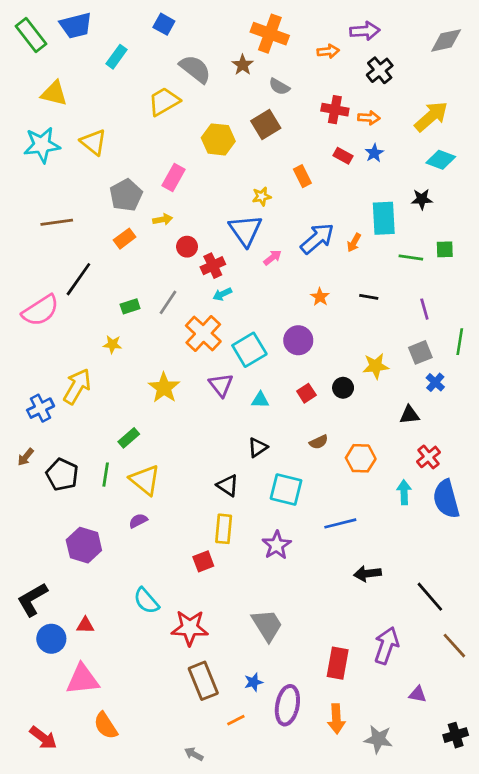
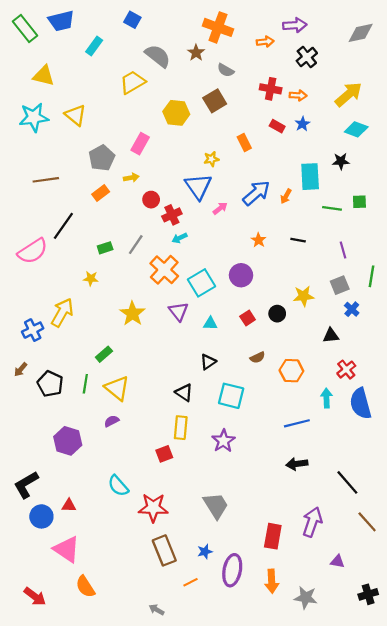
blue line: (340, 523) -> (297, 423), moved
pink triangle: (83, 679) -> (67, 549), turned 40

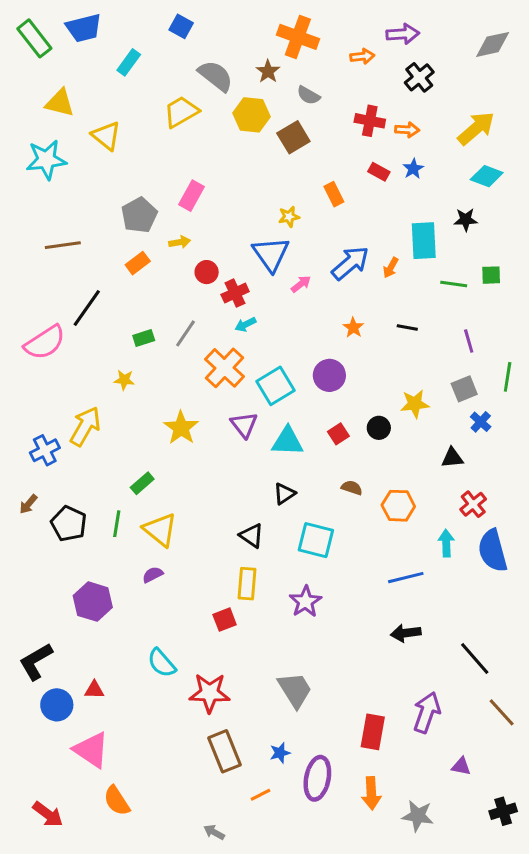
yellow hexagon: (176, 113) -> (251, 115), moved
yellow triangle: (75, 115) -> (106, 136), moved
cyan triangle: (210, 323) -> (287, 441), size x1.6
brown semicircle: (257, 357) -> (352, 488), turned -136

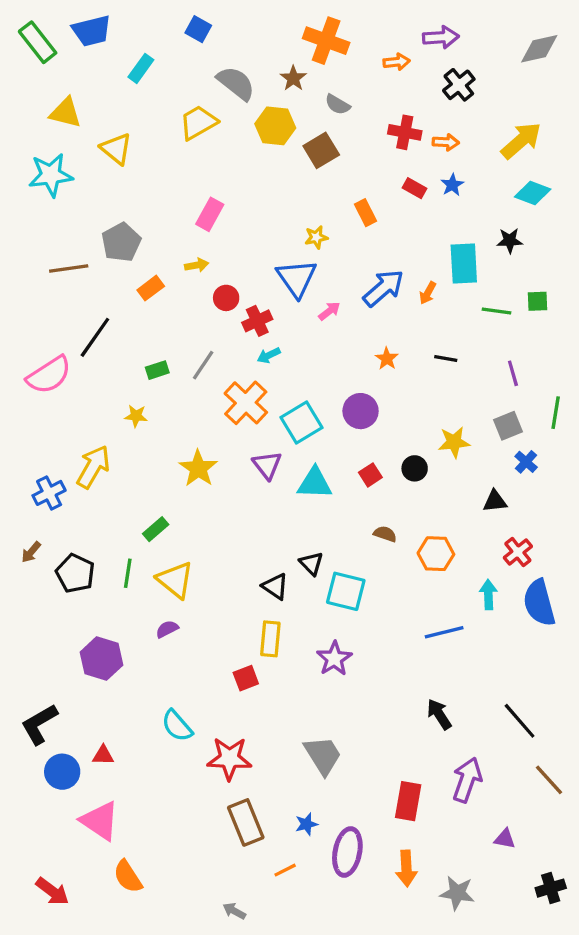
gray pentagon: (139, 215) -> (121, 242), moved
black triangle: (284, 494) -> (311, 563), moved, turned -40
black arrow: (406, 633) -> (439, 714), moved, turned 64

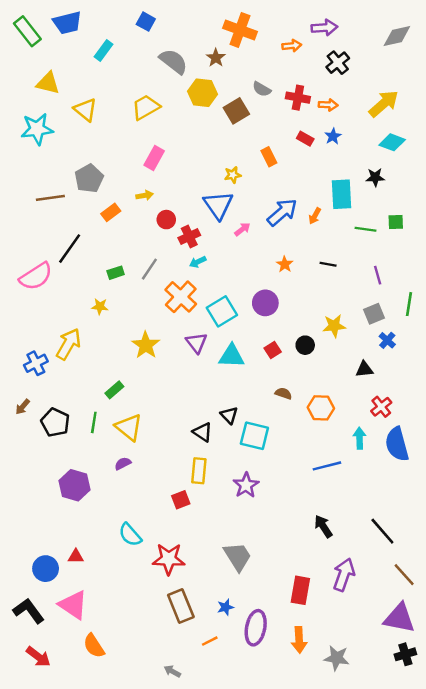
gray semicircle: (338, 104) -> (262, 89), moved
yellow trapezoid: (198, 123) -> (146, 107), moved
black L-shape: (39, 724) -> (29, 611), moved, turned 84
purple triangle: (505, 839) -> (399, 618), moved, size x2.0

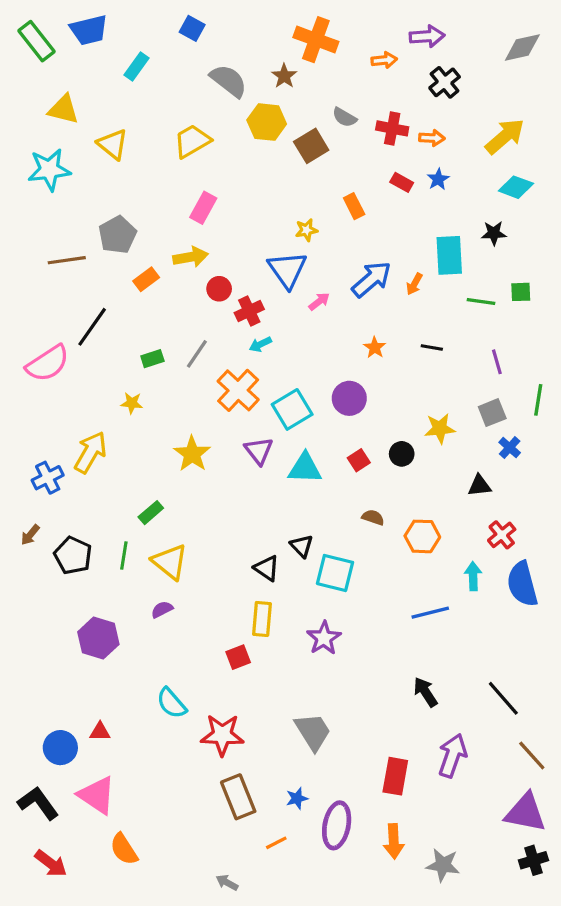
yellow arrow: (145, 195) -> (191, 257), size x1.5

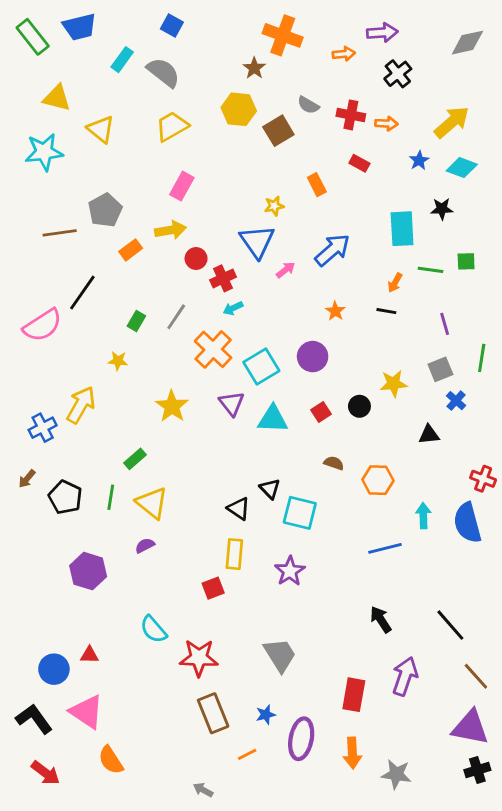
gray semicircle: (229, 81) -> (163, 72), moved
blue star: (438, 179) -> (419, 160), moved
orange arrow: (414, 284) -> (395, 283), moved
green rectangle: (152, 359) -> (136, 321), turned -42
red cross: (502, 535) -> (483, 479), moved, turned -30

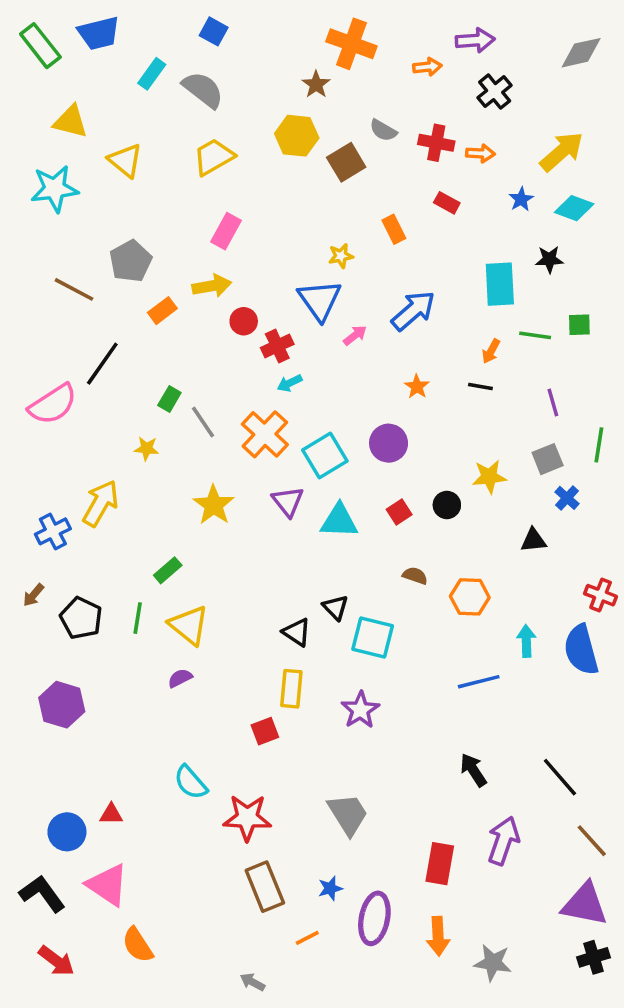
brown line: (60, 233) -> (74, 289), turned 36
gray line: (176, 317) -> (203, 422), moved, turned -68
purple hexagon: (88, 571) -> (62, 705), moved

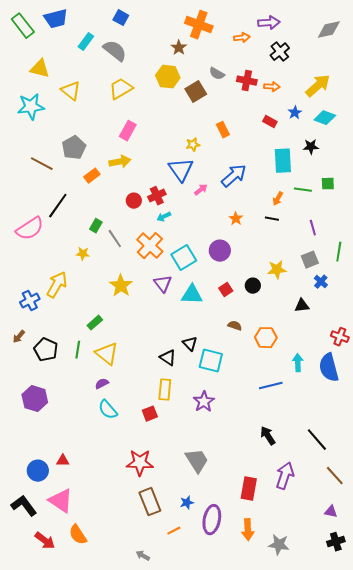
red rectangle: (447, 203) -> (270, 122), moved
red circle: (244, 321) -> (134, 201), moved
cyan semicircle: (191, 782) -> (108, 410), moved
purple triangle: (585, 904) -> (331, 512), size x0.5
red arrow: (56, 961) -> (45, 541), moved

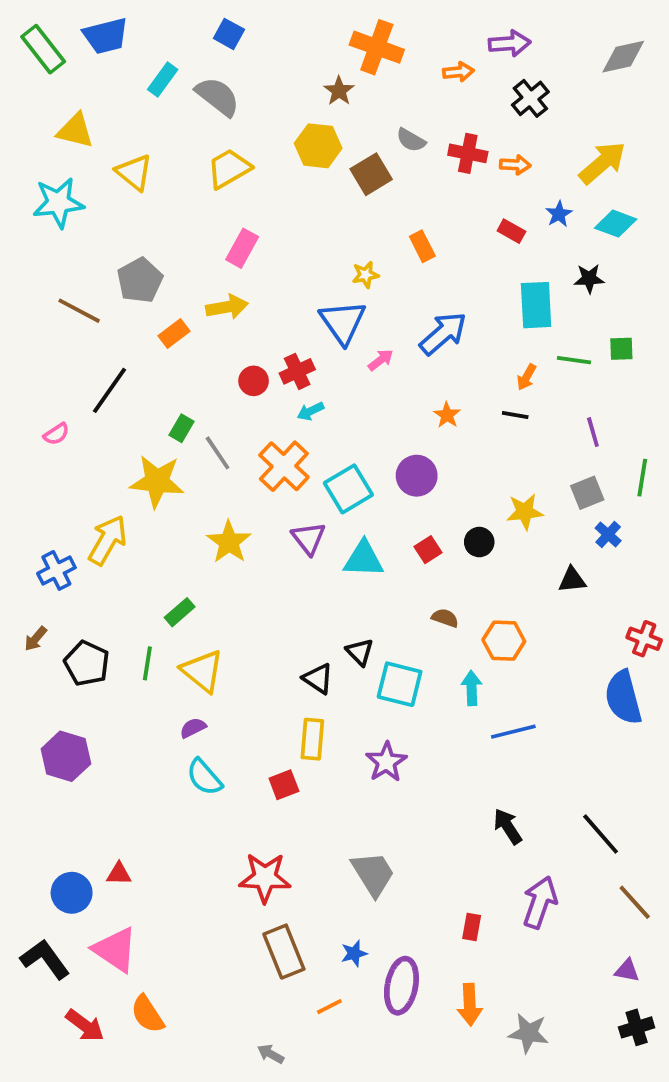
pink semicircle: (30, 229) -> (56, 434), size x0.5
yellow star: (83, 254) -> (157, 481), size x2.0
cyan arrow: (298, 363) -> (472, 688), moved
red rectangle: (249, 489) -> (472, 927), size x0.6

